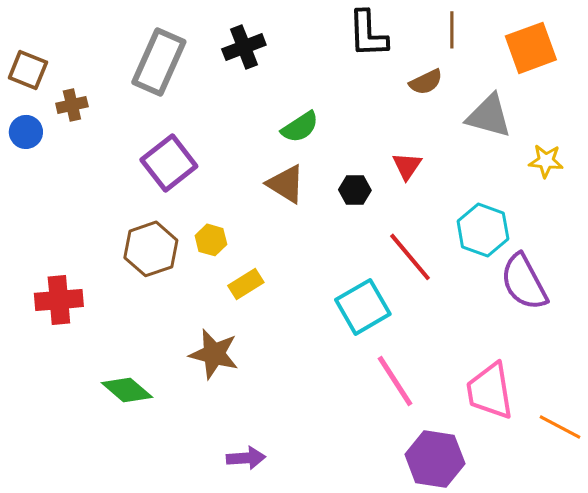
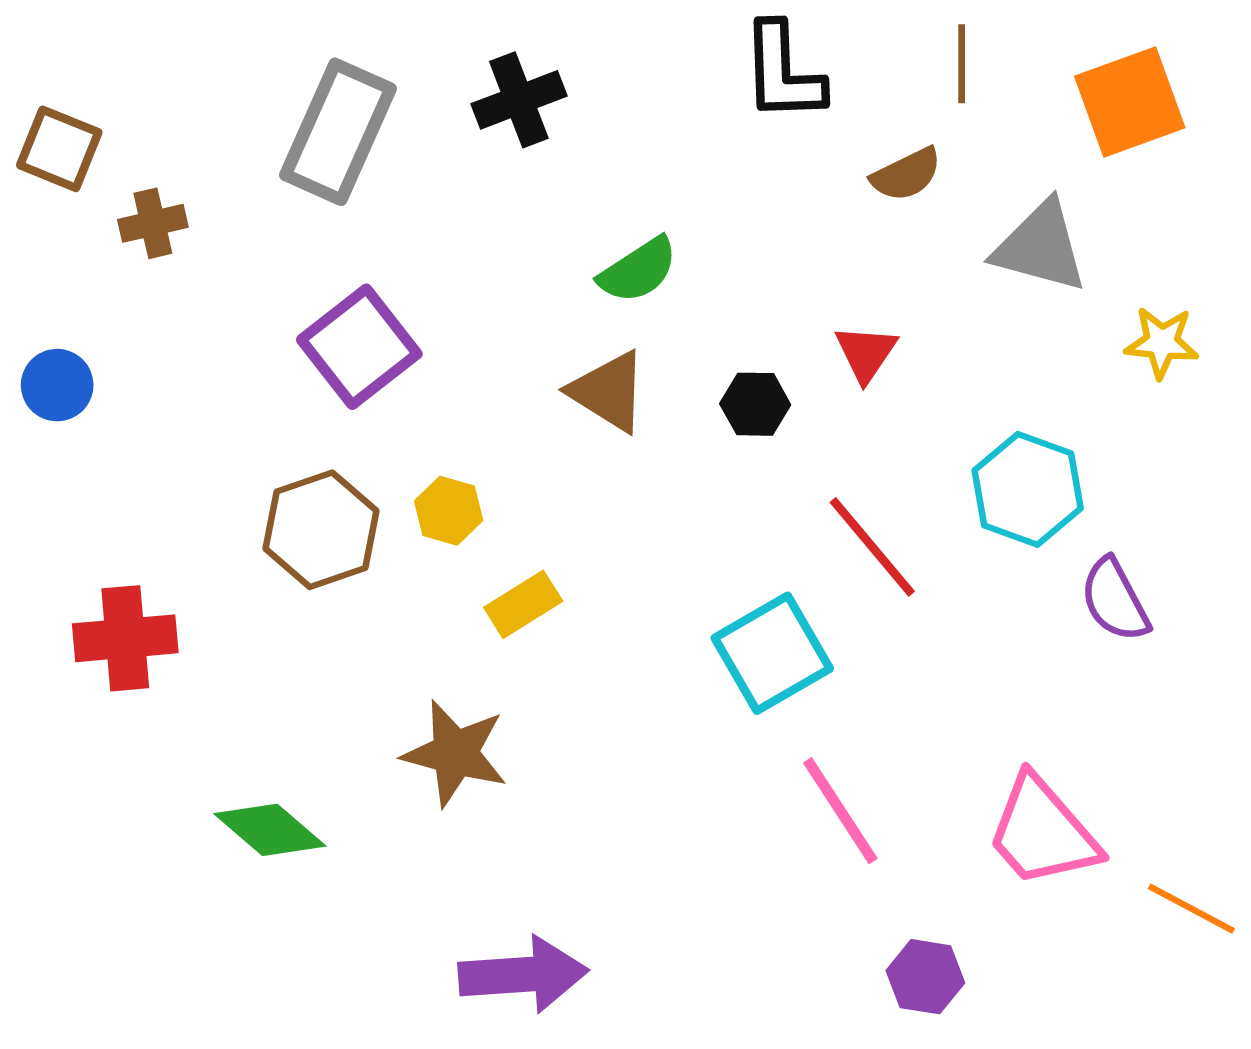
blue circle: (26, 132) -> (57, 385), moved
purple semicircle: (524, 282) -> (1115, 600), size x0.7
pink trapezoid: (490, 391) -> (1042, 832), turned -32
purple arrow: (246, 458) -> (523, 975), size x1.5
purple hexagon: (435, 459) -> (925, 977), size x0.6

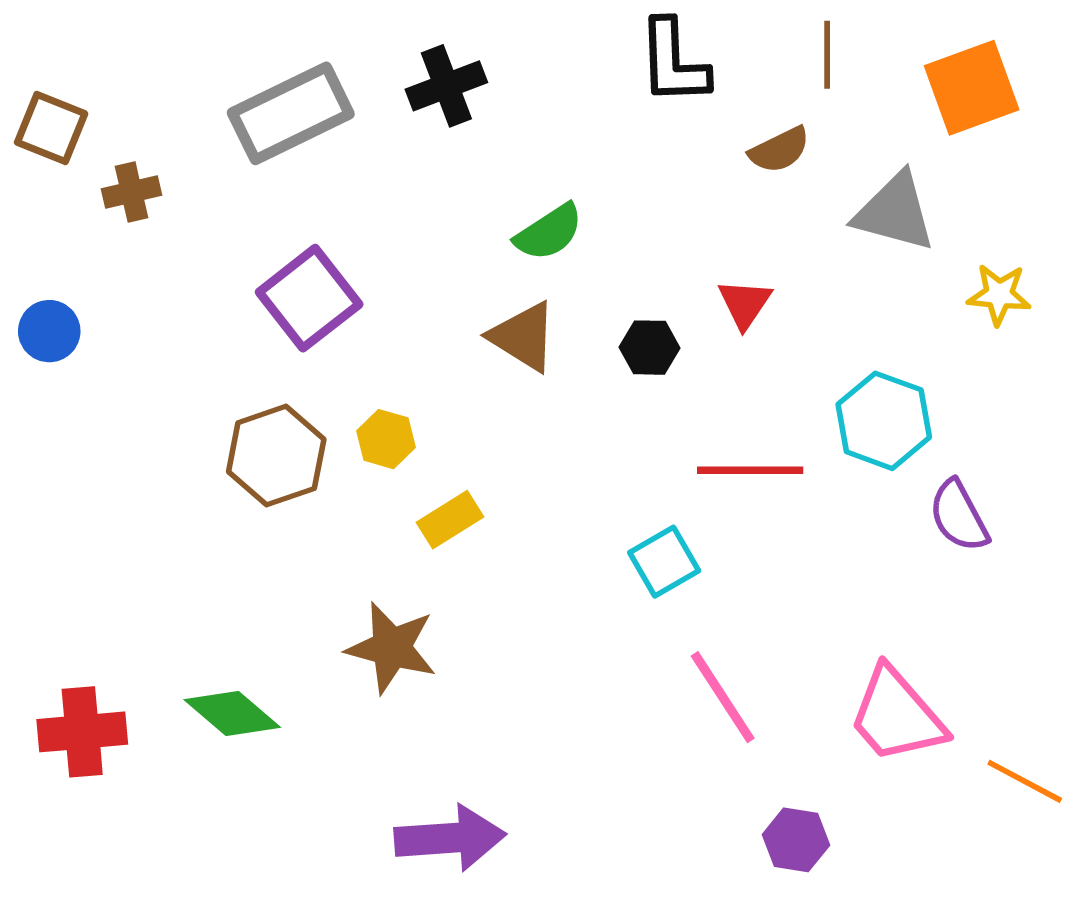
gray rectangle: (338, 132) -> (291, 113), turned 40
red line: (872, 547) -> (750, 470), turned -50
red cross: (125, 638) -> (82, 732), moved
cyan square: (772, 653) -> (664, 562), size x0.7

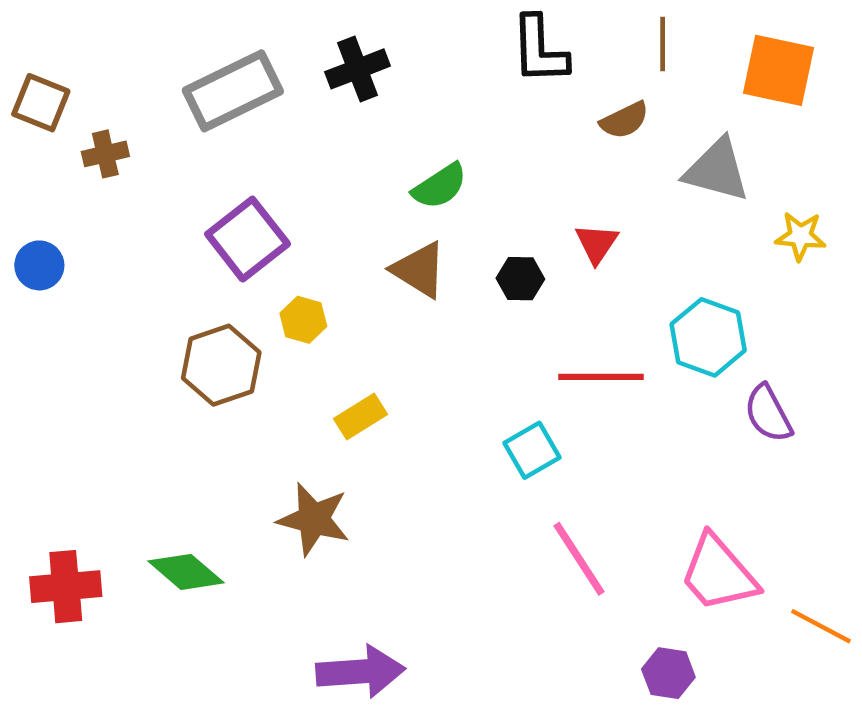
orange square: (972, 88) -> (778, 70), turned 32
yellow hexagon: (386, 439) -> (303, 320), moved
purple hexagon: (796, 840) -> (668, 673), moved

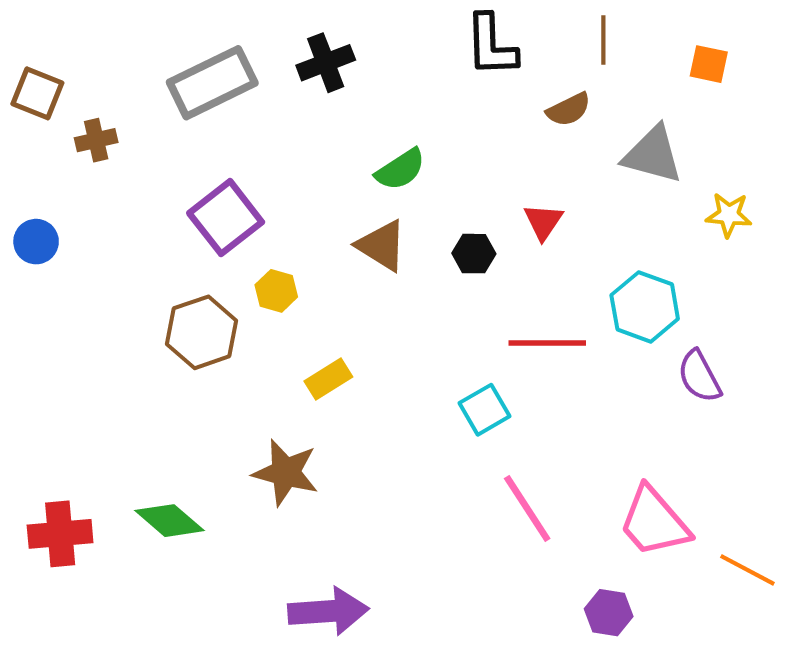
orange square: (778, 70) -> (709, 64), size x0.6

